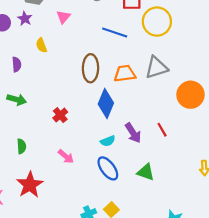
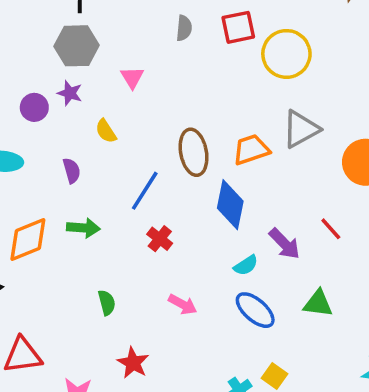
blue line: (115, 33) -> (145, 191), moved, turned -65
red star: (30, 185) -> (133, 363), size x0.7

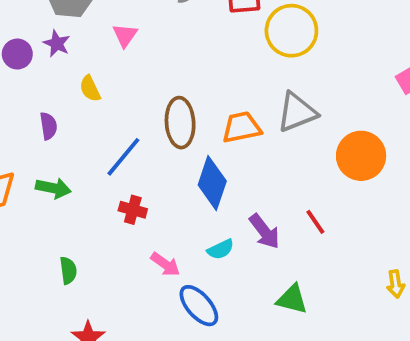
red cross: (160, 239) -> (133, 210), turned -30
pink arrow: (183, 304) -> (165, 264), moved
blue ellipse: (255, 310) -> (199, 306), moved

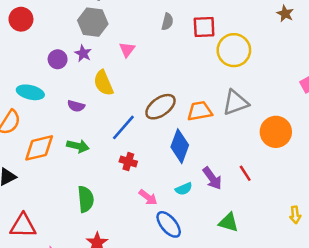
yellow semicircle: (90, 89) -> (103, 83), size x1.5
brown ellipse: (180, 123) -> (160, 107), turned 56
purple semicircle: (48, 126) -> (76, 106), turned 112
green semicircle: (68, 270) -> (86, 199), size x1.5

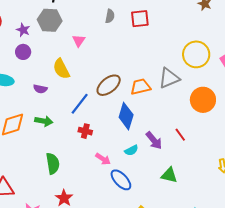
yellow circle: (234, 50) -> (196, 54), moved
purple star: (83, 53) -> (23, 30), moved

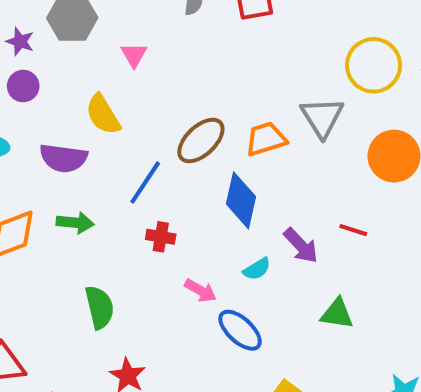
gray triangle: (169, 78) -> (322, 117), turned -35
purple semicircle: (40, 89) -> (63, 158), size x1.6
red line: (180, 135) -> (353, 230), turned -32

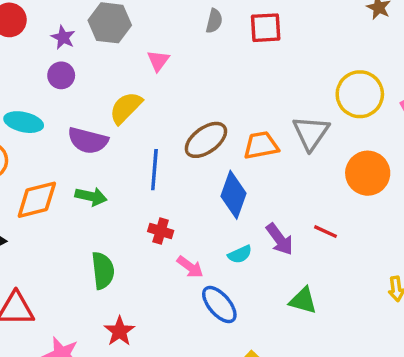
yellow semicircle: (103, 114) -> (126, 108), turned 69
blue line: (145, 182) -> (154, 170), turned -36
red cross: (161, 237) -> (161, 231), moved

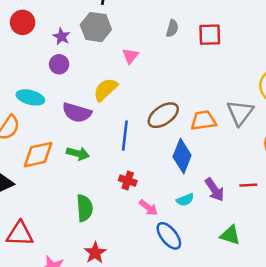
red line: (325, 232) -> (248, 185), turned -30

